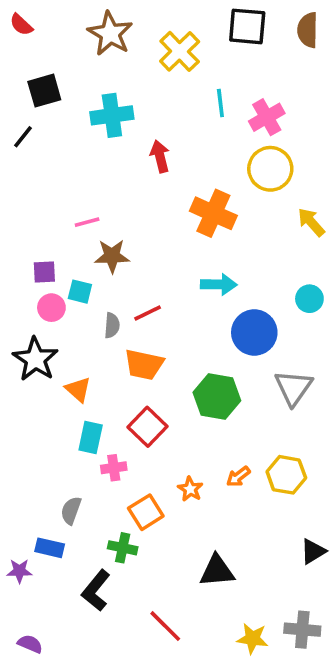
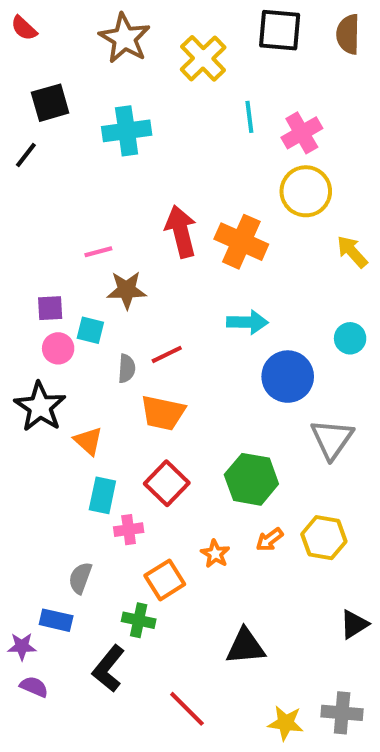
red arrow: (160, 156) -> (181, 232), moved, size x1.4
green hexagon: (217, 397) -> (251, 479), moved
purple semicircle: (30, 644) -> (34, 687), moved

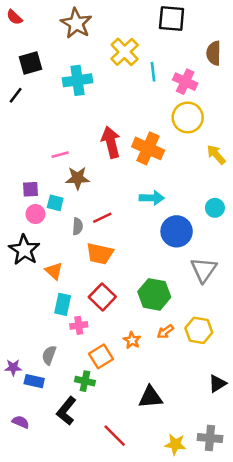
brown semicircle: (348, 34) -> (214, 53), moved
yellow cross: (203, 58) -> (125, 52), moved
pink cross: (302, 133) -> (185, 82), turned -35
purple star: (22, 646) -> (13, 367), moved

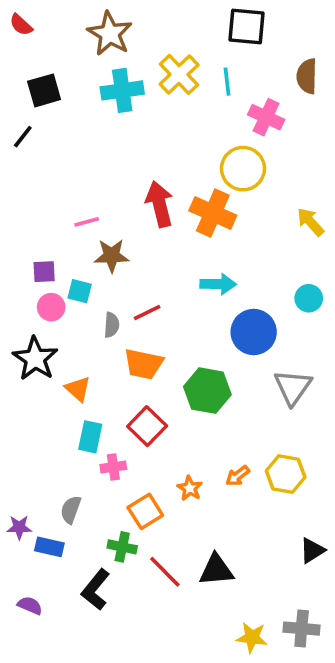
cyan line: (153, 72) -> (227, 82), moved
cyan cross: (78, 80) -> (122, 90), moved
yellow circle: (188, 117) -> (243, 169), moved
green hexagon: (154, 294) -> (207, 391), moved
red line: (115, 436) -> (165, 572), moved

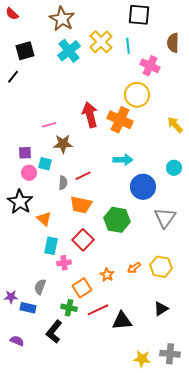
cyan cross: (122, 90) -> (69, 51), turned -30
black triangle: (312, 550) -> (161, 309), moved
red line: (165, 572) -> (98, 310), moved, turned -70

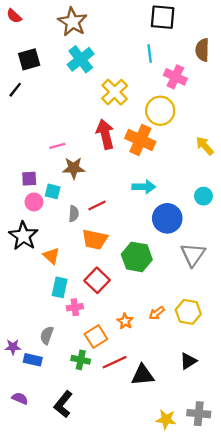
yellow cross: (101, 42) -> (115, 92), moved
black L-shape: (54, 332) -> (63, 404), moved

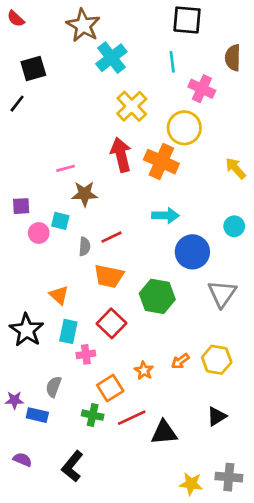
cyan cross: (81, 59) -> (111, 58), moved
purple square: (29, 179) -> (21, 206), moved
black star: (23, 236) -> (27, 330), moved

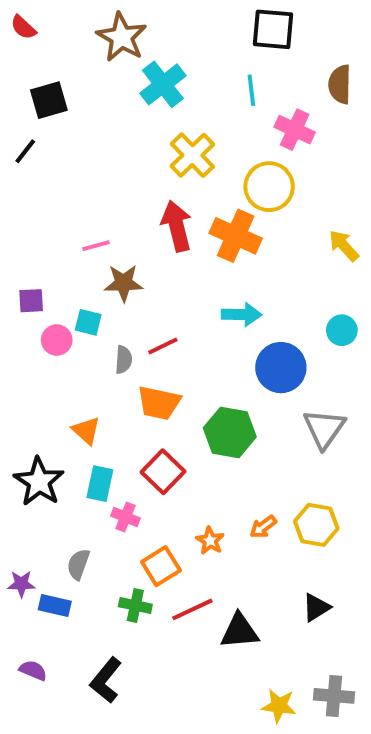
pink cross: (86, 354) -> (126, 517), turned 30

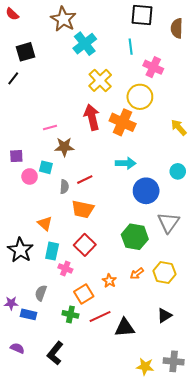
brown semicircle: (340, 84) -> (177, 28), moved
green hexagon: (230, 432) -> (135, 237), moved

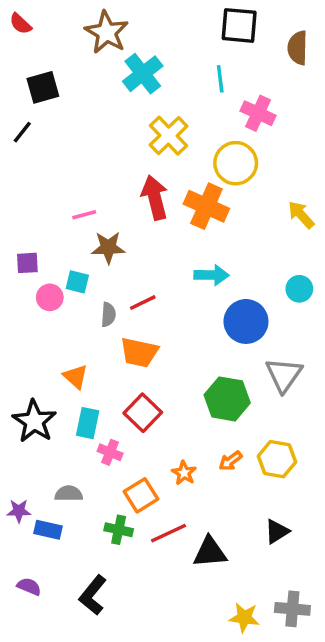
gray semicircle: (41, 293) -> (69, 494), turned 70

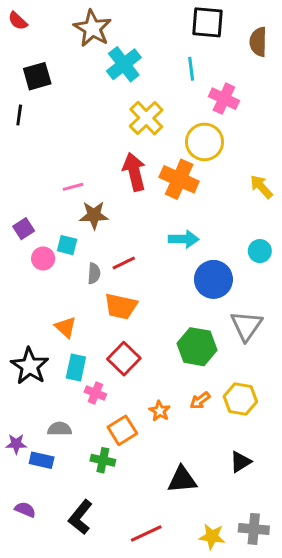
black line: (22, 132) -> (19, 115), turned -30
purple square: (27, 263) -> (24, 229), turned -30
red line: (169, 533) -> (146, 533), moved

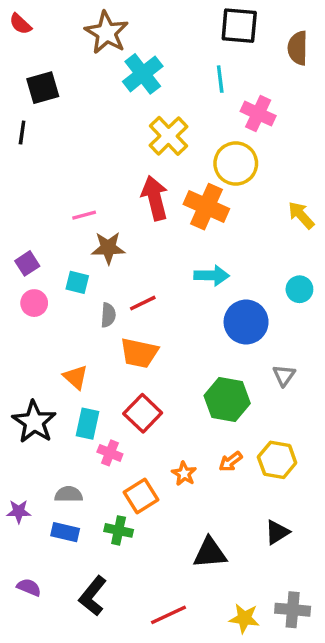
pink circle: (43, 258) -> (34, 303), moved
gray triangle: (246, 326) -> (284, 375), size x0.6
blue rectangle: (42, 460) -> (65, 532), moved

